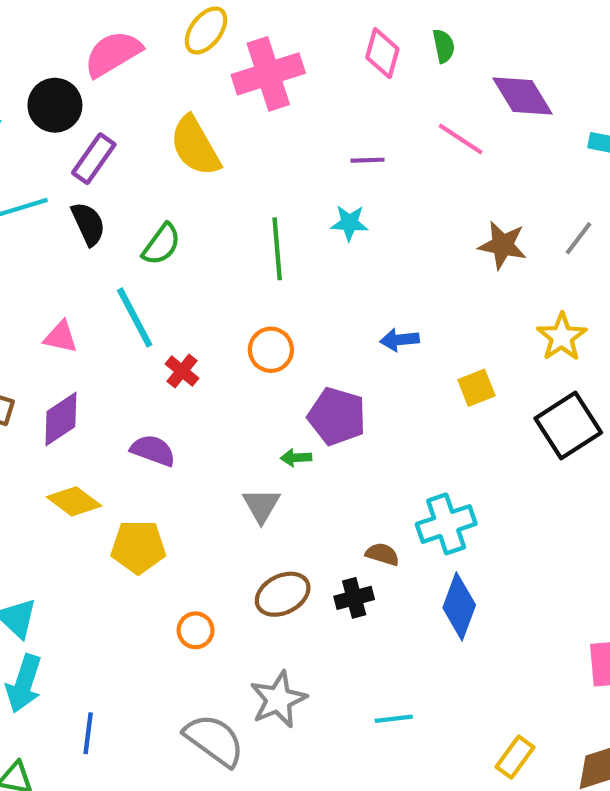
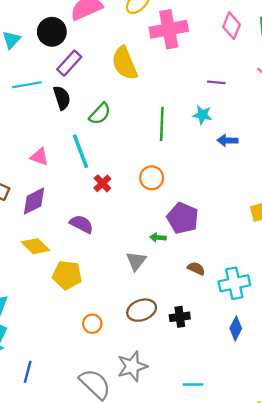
blue arrow: (400, 340) -> (227, 140), moved
brown semicircle: (382, 554) -> (196, 268), moved
blue diamond: (459, 606) -> (236, 328), size x0.7

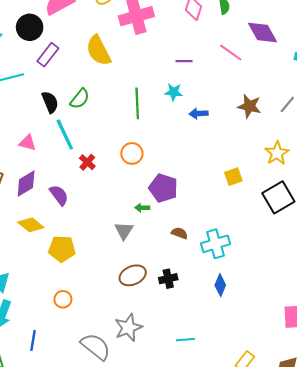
black semicircle: (62, 98) -> (50, 102), moved
purple semicircle: (81, 224) -> (59, 195), moved, turned 30
orange circle: (92, 324) -> (63, 299), moved

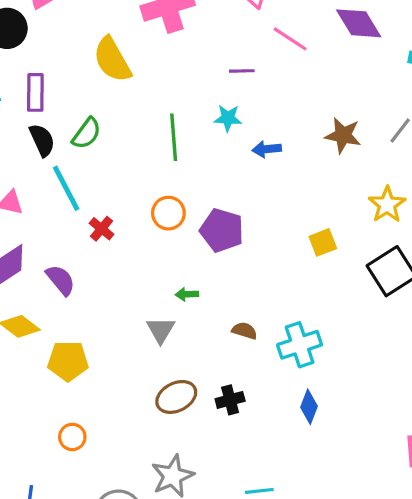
pink line: (231, 53) -> (290, 39), moved
purple rectangle: (48, 55) -> (35, 92), moved, turned -35
purple pentagon: (163, 188) -> (222, 230), moved

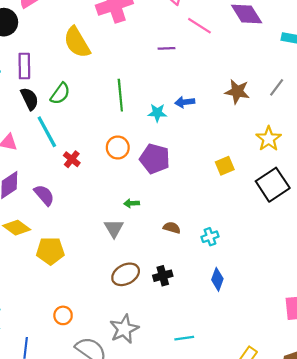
cyan star: (228, 118) -> (157, 113), moved
cyan cross: (300, 345) -> (210, 237), size x0.6
orange circle: (72, 437) -> (63, 315), moved

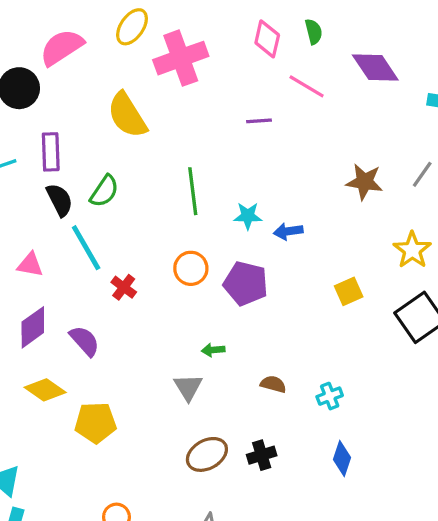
blue arrow: (185, 102) -> (288, 231), moved

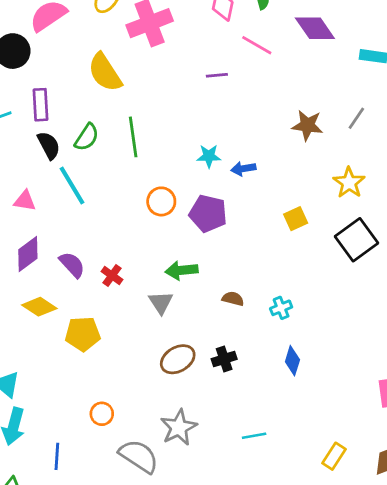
green line: (193, 191) -> (133, 137), moved
red cross: (124, 287) -> (112, 276), moved
green arrow: (213, 350) -> (181, 270), size x1.6

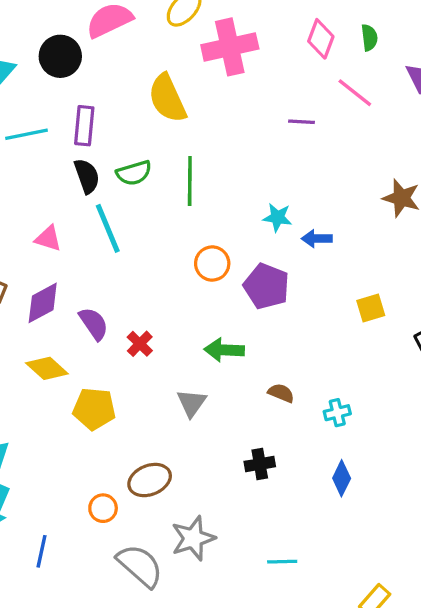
green semicircle: (87, 137) -> (134, 173), turned 32
gray triangle: (161, 303) -> (192, 403), moved
brown ellipse: (178, 359) -> (150, 480), moved

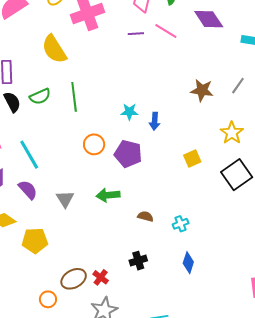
purple line: (302, 122) -> (136, 34), moved
cyan line: (108, 228) -> (29, 155), moved
blue arrow: (317, 239) -> (155, 121), turned -78
red cross: (140, 344) -> (101, 277), moved
gray triangle: (192, 403) -> (65, 199), moved

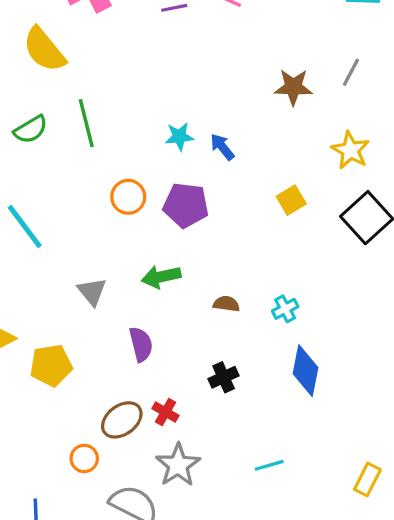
blue arrow: (155, 121) -> (222, 147), turned 144
purple semicircle: (28, 190) -> (141, 344), moved, turned 35
blue diamond: (188, 263) -> (305, 371), size x1.4

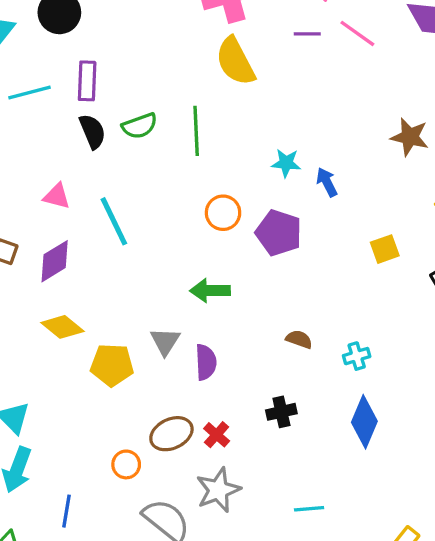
yellow semicircle: (44, 50) -> (235, 61), moved
green arrow: (161, 277) -> (210, 291), moved
gray triangle: (92, 292) -> (165, 341), moved

